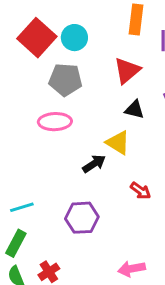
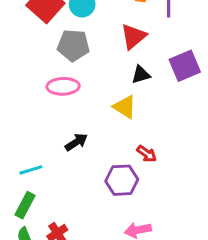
black triangle: (134, 110) -> (141, 75), turned -30
black arrow: (94, 164) -> (76, 142), moved
purple hexagon: (82, 218) -> (122, 180), moved

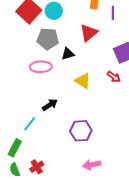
black triangle: (141, 75) -> (68, 54), moved
red arrow: (147, 154) -> (114, 77), moved
cyan line: (31, 170) -> (30, 124), moved, turned -35

